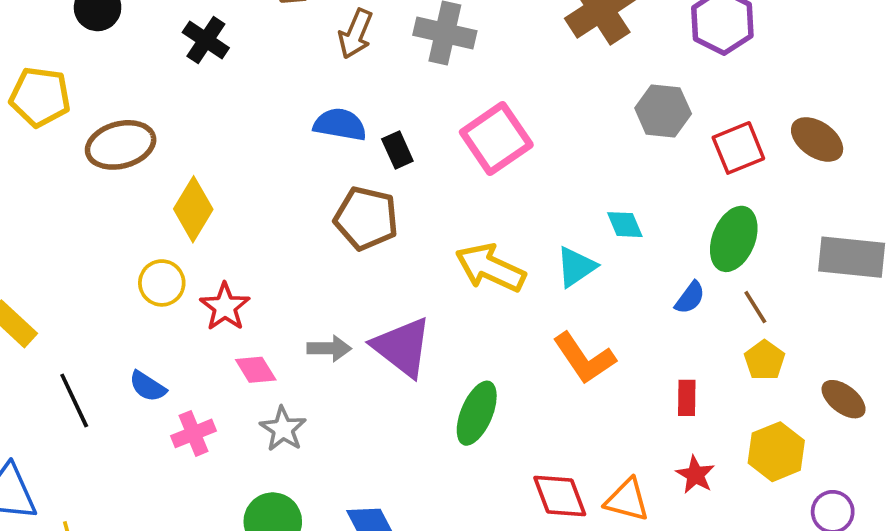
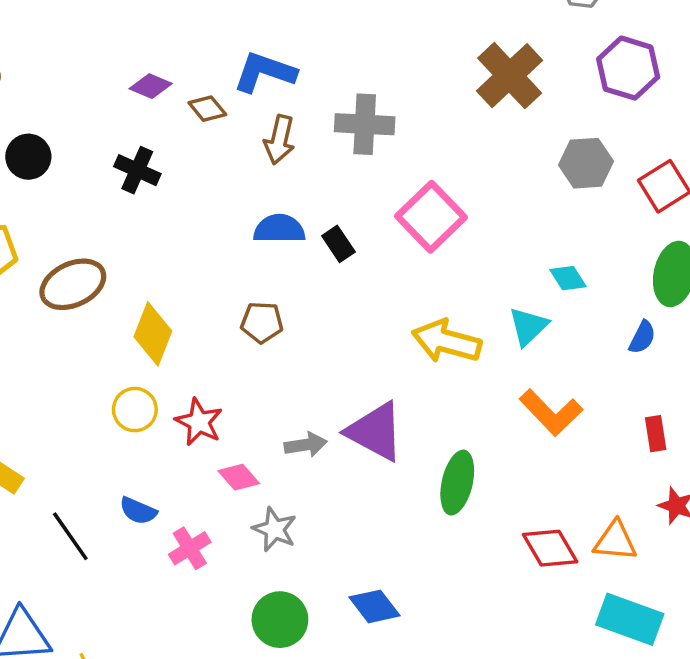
brown pentagon: (366, 218) -> (262, 322), moved, size x0.7

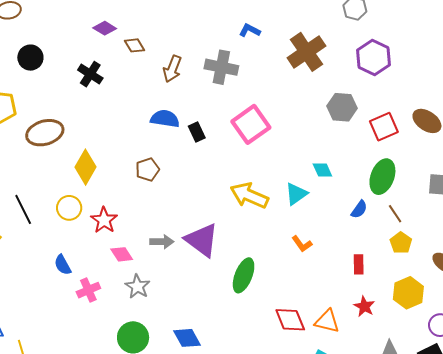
blue L-shape: (265, 72) -> (250, 30), moved, size x0.6
brown pentagon: (262, 322) -> (147, 170), turned -30
orange L-shape: (551, 412) -> (302, 244), size x0.6
blue semicircle: (138, 511) -> (63, 265), turned 30
black line: (70, 536) -> (23, 209), moved

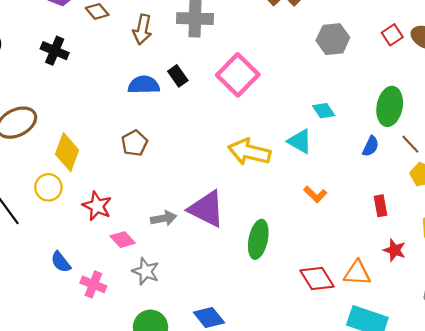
red square: (384, 127) -> (392, 35), moved, size x0.7
black rectangle: (197, 132) -> (178, 76), moved
cyan triangle: (296, 194) -> (300, 141), turned -45
yellow circle: (69, 208) -> (48, 187), moved
pink cross: (88, 290) -> (93, 284), turned -35

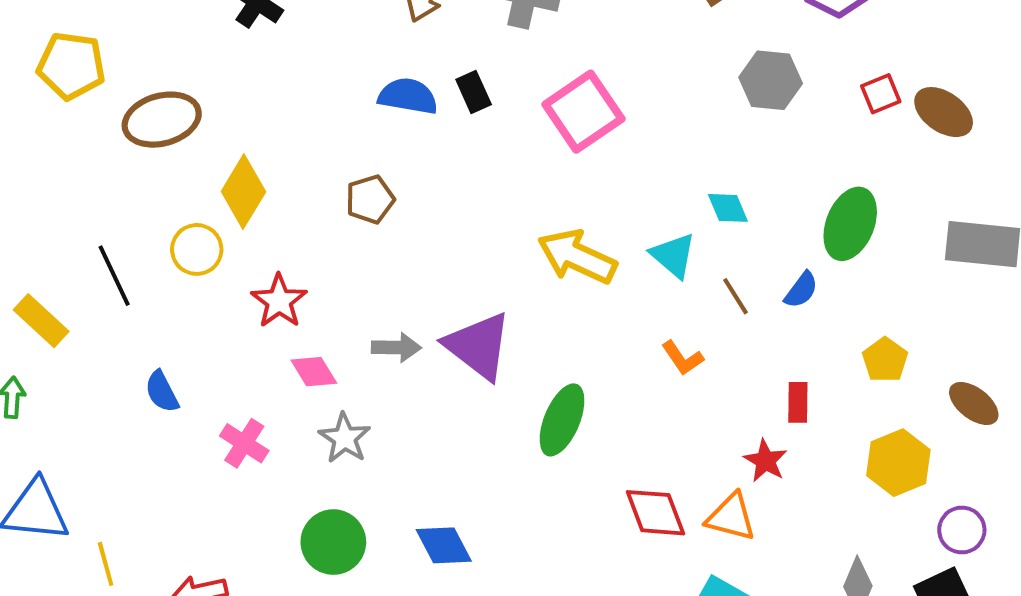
brown line: (410, 144) -> (736, 296), moved
red star: (395, 250) -> (765, 461), moved
blue semicircle: (61, 262) -> (162, 392), moved

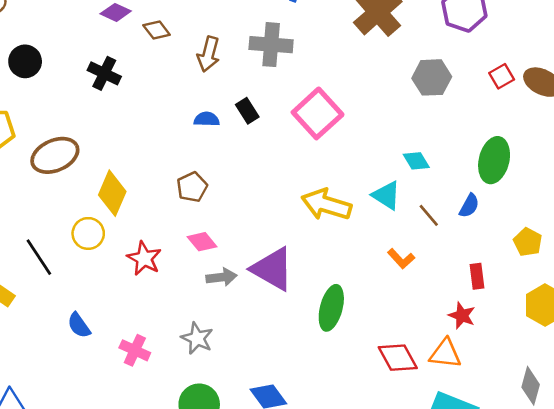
blue semicircle: (408, 96) -> (207, 119), size x0.7
pink diamond: (314, 372) -> (202, 242), moved

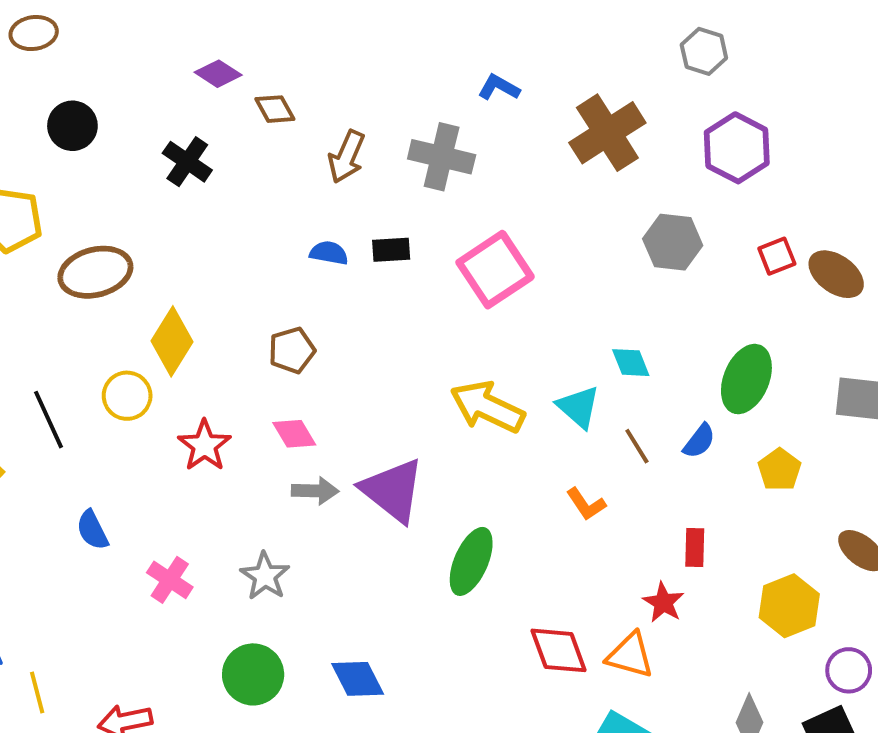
black rectangle: (247, 111) -> (391, 250), turned -70
yellow pentagon: (528, 242) -> (779, 470), moved

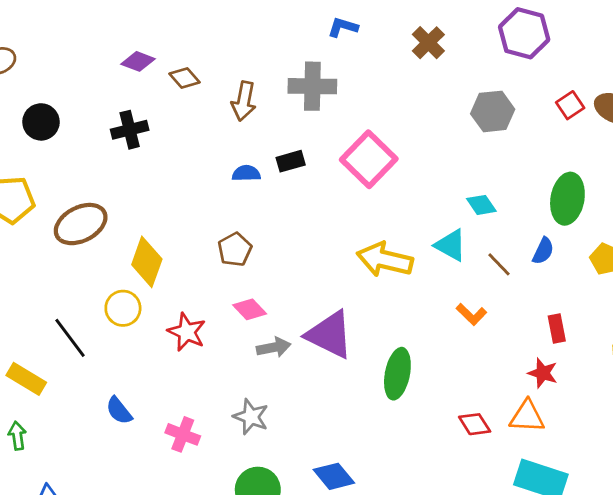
brown cross: (607, 133) -> (428, 43), size x0.6
black cross: (187, 162) -> (130, 130), turned -36
red diamond: (559, 650) -> (475, 424), size x0.7

